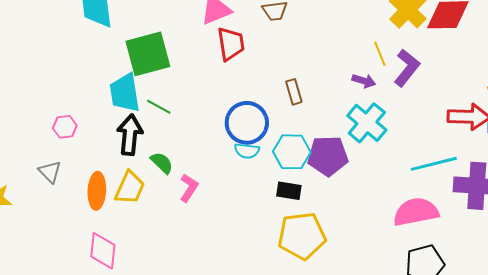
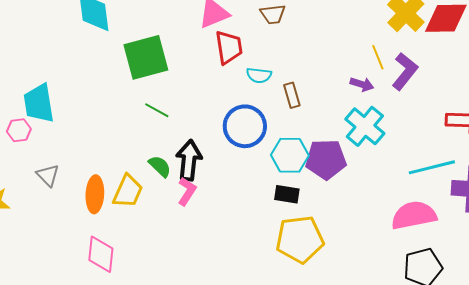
cyan trapezoid: (125, 93) -> (39, 103), moved
pink hexagon: (65, 127) -> (19, 130), moved
black arrow: (130, 135) -> (189, 160), moved
cyan semicircle: (247, 151) -> (259, 75), moved

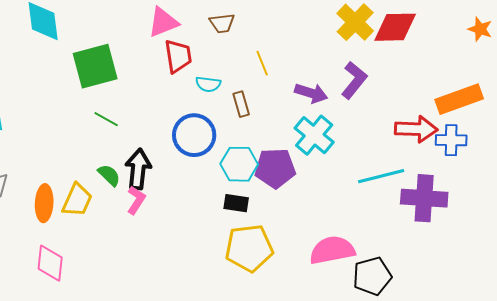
yellow line: (378, 57) -> (262, 63), moved
purple arrow: (362, 84) -> (311, 93), size x1.4
pink semicircle: (414, 215) -> (332, 250), moved

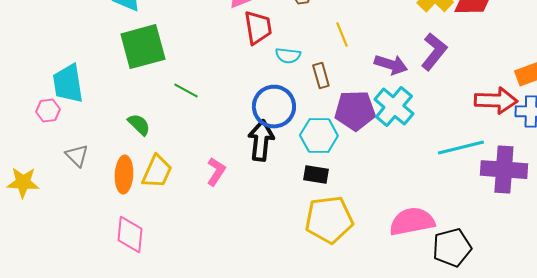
green square: (95, 66) -> (143, 47), moved
purple pentagon: (275, 168) -> (355, 111), moved
black arrow: (138, 169) -> (261, 141), moved
green semicircle: (109, 175) -> (139, 125), moved

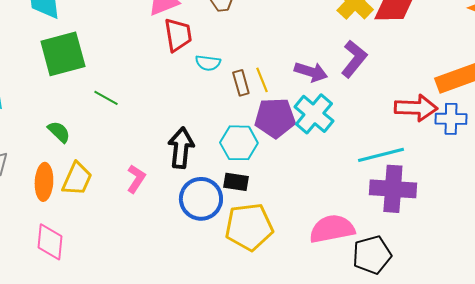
yellow line: (342, 35) -> (262, 80), moved
blue circle: (274, 107) -> (201, 199), moved
purple cross: (504, 170) -> (393, 189), moved

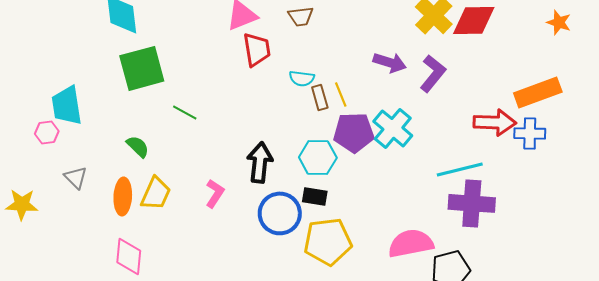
cyan semicircle: (208, 63) -> (302, 78), moved
purple arrow: (311, 72) -> (390, 62), moved

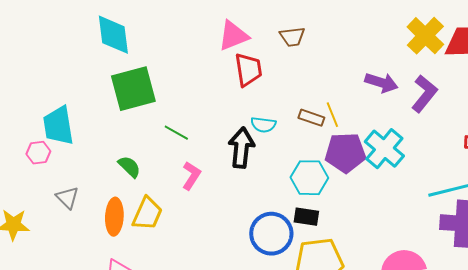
cyan semicircle: (302, 78) -> (263, 125), moved
brown rectangle: (320, 97) -> (311, 118), turned -55
black arrow: (260, 162) -> (241, 148), moved
pink L-shape: (215, 193) -> (191, 176), moved

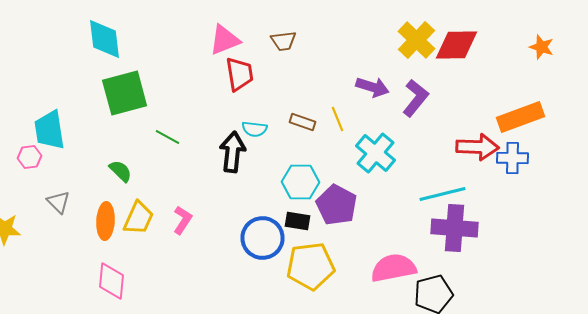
yellow line: (332, 115) -> (338, 119), moved
purple pentagon: (345, 153) -> (336, 205), moved, turned 30
pink L-shape: (191, 176) -> (182, 220), moved

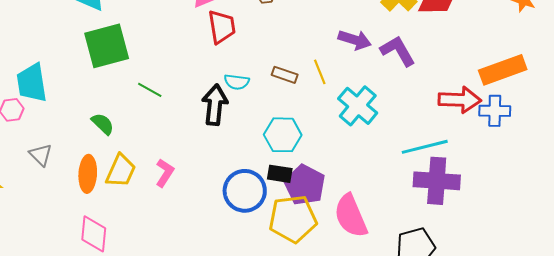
purple L-shape: (416, 98) -> (398, 51), turned -69
purple pentagon: (336, 205) -> (305, 185), moved
pink semicircle: (394, 268) -> (351, 216), moved, turned -102

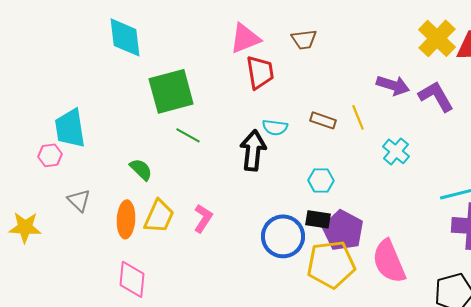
green square: (107, 46) -> (171, 91), moved
cyan cross: (358, 106) -> (396, 151), size x0.7
cyan hexagon: (283, 135) -> (321, 180), size x0.7

